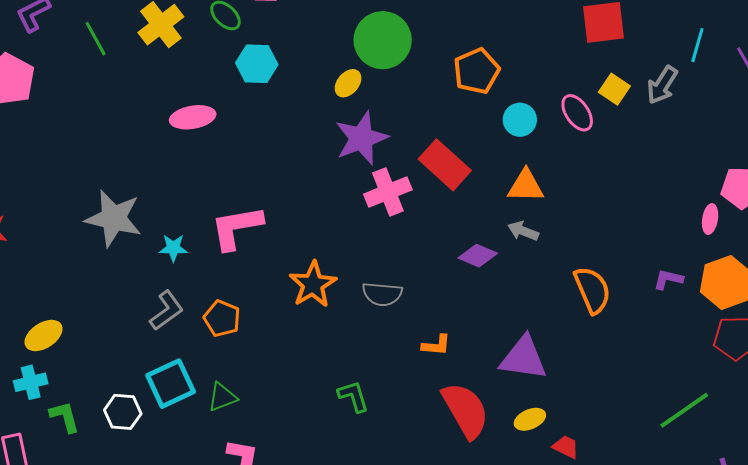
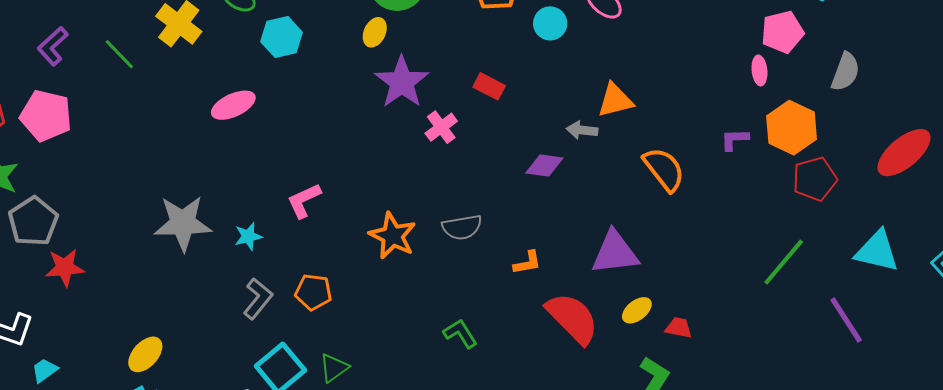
red rectangle: (445, 165) -> (489, 86), size x0.6
orange triangle: (526, 186) -> (615, 100), moved
pink cross: (388, 192) -> (441, 127), size x0.7
pink L-shape: (236, 228) -> (304, 200), size x0.7

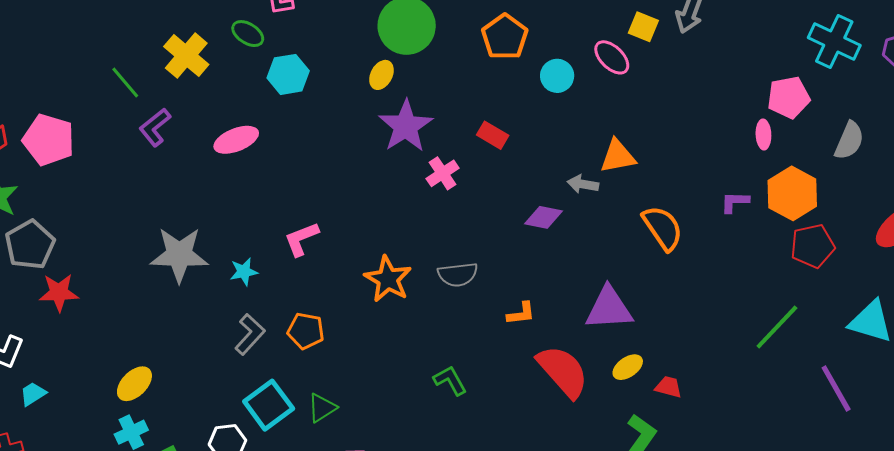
purple L-shape: (53, 46) -> (155, 127), moved

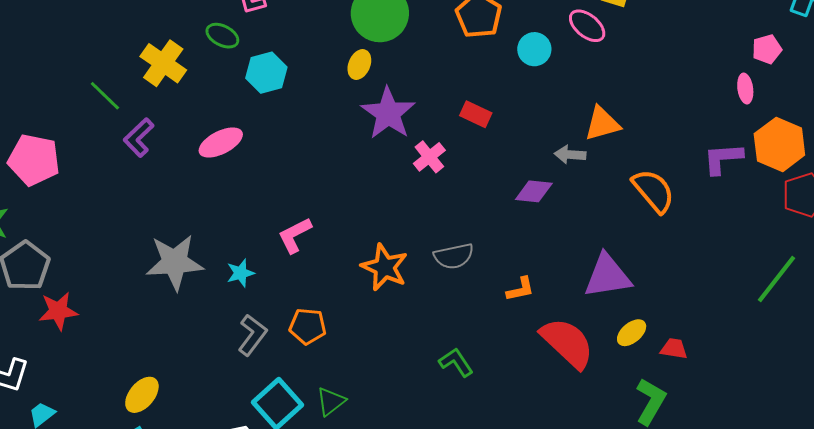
pink pentagon: (789, 97) -> (767, 49), size x0.7
purple L-shape: (735, 202) -> (723, 158), size x1.4

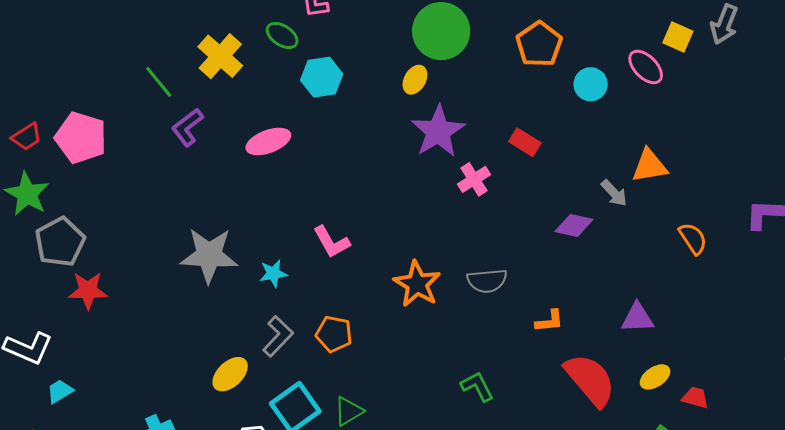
gray arrow: (570, 155) -> (614, 193), turned -144
orange semicircle: (653, 191) -> (693, 238), size x0.7
pink L-shape: (295, 235) -> (331, 242), turned -99
purple triangle: (607, 276) -> (637, 318), size x0.7
yellow ellipse: (142, 395) -> (230, 374), moved

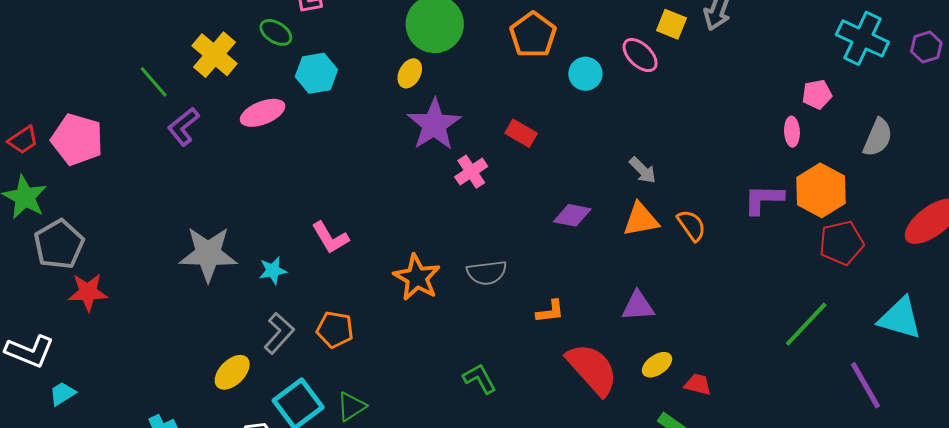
pink ellipse: (268, 141) -> (263, 113), moved
orange triangle: (650, 166) -> (641, 220), moved
gray arrow: (614, 193) -> (643, 170), moved

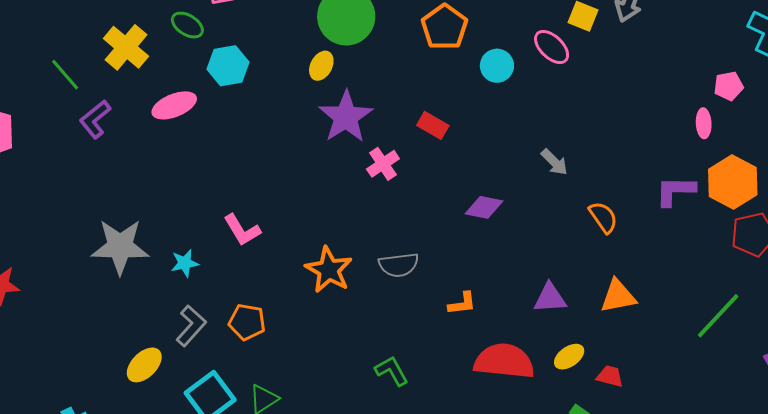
orange triangle: (641, 220) -> (618, 296), moved
red semicircle: (592, 369) -> (504, 361), turned -42

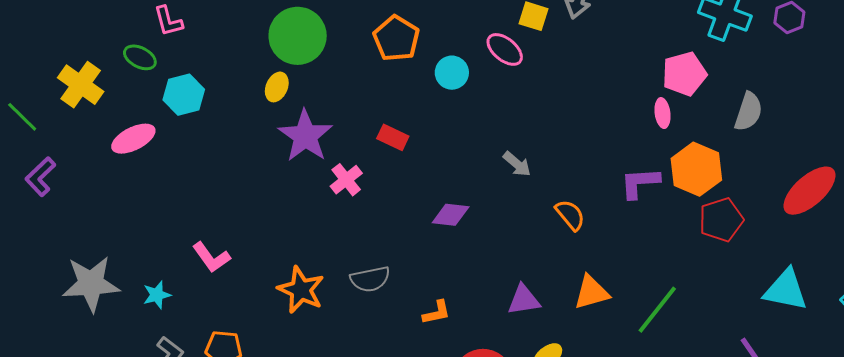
pink pentagon: (729, 86) -> (684, 74), size x1.5
purple L-shape: (95, 119) -> (40, 177), moved
green line: (718, 316) -> (657, 310), moved

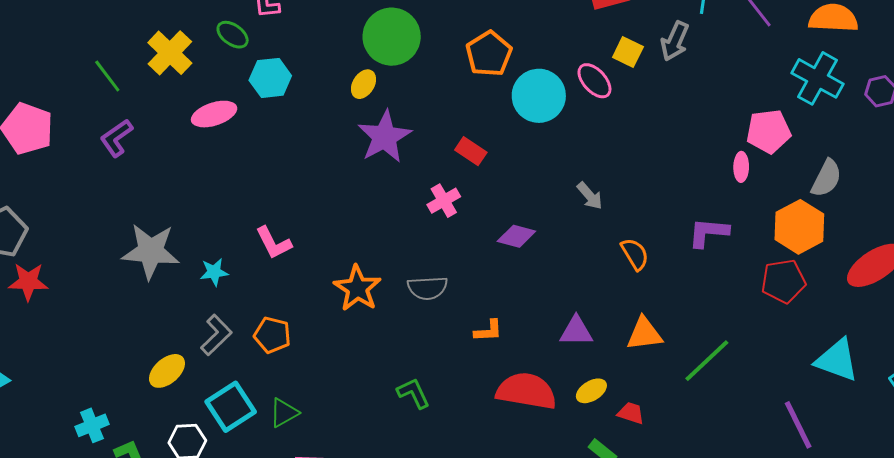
cyan circle: (452, 73) -> (539, 96), size x1.6
orange hexagon: (696, 169) -> (799, 227), moved
pink cross: (346, 180) -> (444, 201), moved

